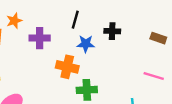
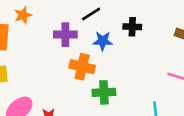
black line: (75, 20) -> (91, 14), turned 42
purple cross: (40, 38) -> (65, 35), moved

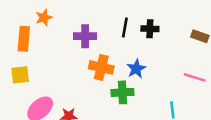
black line: (91, 14) -> (125, 27), moved, turned -48
blue star: (103, 41) -> (136, 69), moved, turned -30

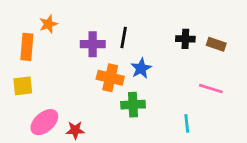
black line: (125, 27) -> (124, 38), moved
black cross: (150, 29) -> (185, 39), moved
blue star: (136, 69) -> (141, 68), moved

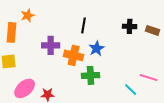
purple cross: (93, 44) -> (51, 45), moved
pink line: (211, 89) -> (149, 77), moved
cyan line: (187, 123) -> (131, 89), turned -40

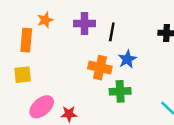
purple cross: (51, 45) -> (84, 24), moved

